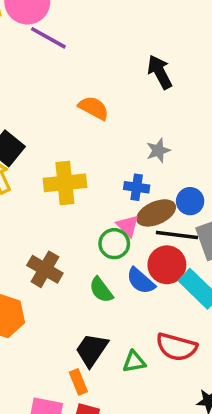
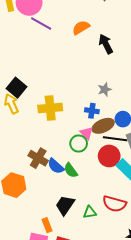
orange semicircle: (94, 108) -> (81, 28), moved, turned -60
blue semicircle: (141, 281) -> (56, 166), moved
orange rectangle: (78, 382) -> (47, 225), moved

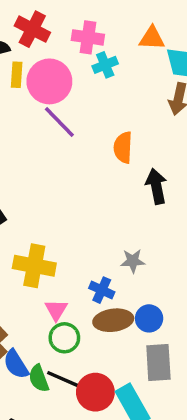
orange semicircle: (81, 28) -> (123, 148), turned -72
pink triangle: (87, 133) -> (56, 310), moved
black line: (115, 139) -> (67, 381), moved
red circle: (109, 156) -> (95, 392), moved

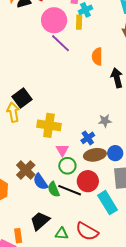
yellow rectangle: (17, 75) -> (79, 22), moved
blue cross: (102, 290) -> (88, 138), turned 32
red circle: (95, 392) -> (88, 181), moved

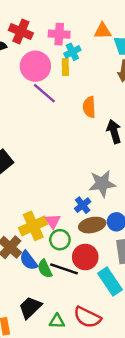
gray star: (105, 121) -> (102, 184), size x1.6
yellow cross: (49, 125) -> (33, 226), moved, turned -30

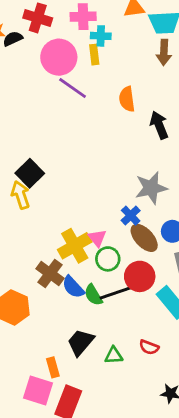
cyan cross: (72, 52) -> (101, 36), turned 35
brown ellipse: (92, 225) -> (144, 238), turned 65
black line: (64, 269) -> (116, 293), turned -32
red semicircle: (87, 317) -> (149, 347), size x0.6

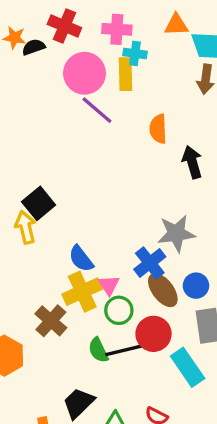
yellow rectangle: (94, 55) -> (125, 74), size x1.4
blue cross: (131, 216) -> (150, 263), size x1.4
blue semicircle: (73, 287) -> (81, 259), moved

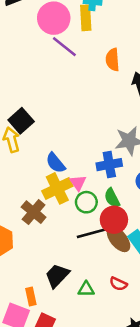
blue cross: (150, 263) -> (109, 165), turned 30
brown ellipse: (163, 290) -> (118, 239), moved
green semicircle: (98, 350) -> (112, 198), moved

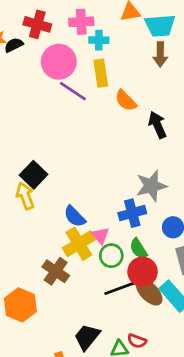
yellow rectangle: (86, 18) -> (101, 73), moved
orange semicircle: (113, 60) -> (126, 101), turned -35
red semicircle: (118, 284) -> (137, 341), moved

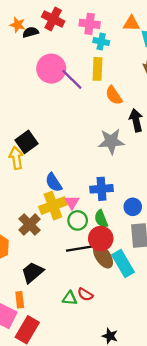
pink circle: (59, 62) -> (51, 69), moved
gray star: (151, 186) -> (111, 141), moved
black trapezoid: (87, 337) -> (33, 272), moved

